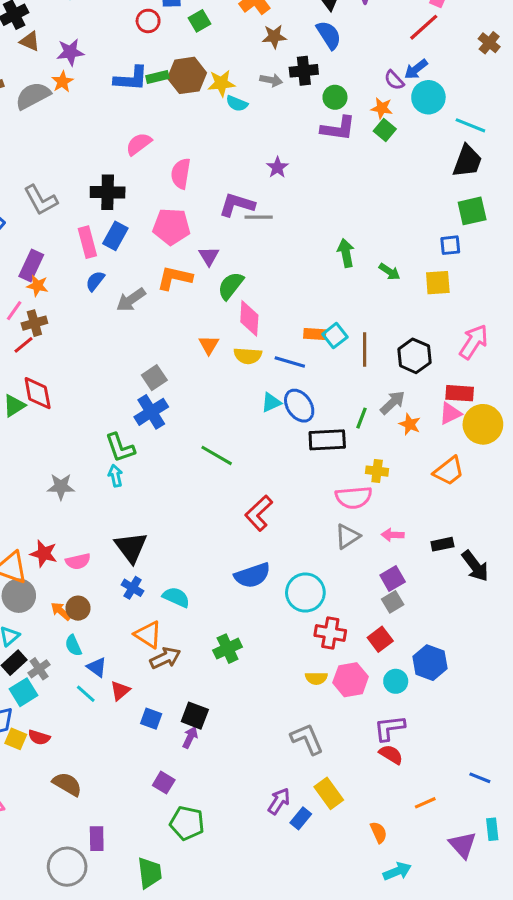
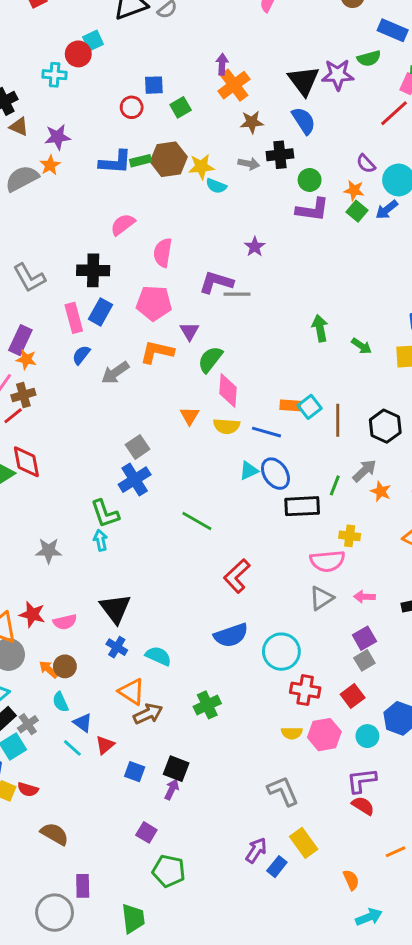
blue arrow: (416, 69) -> (387, 210), moved

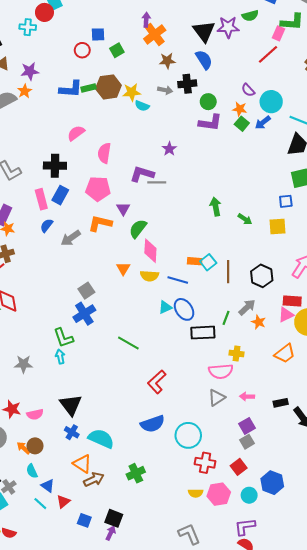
cyan semicircle: (158, 656) -> (101, 439), size x1.4

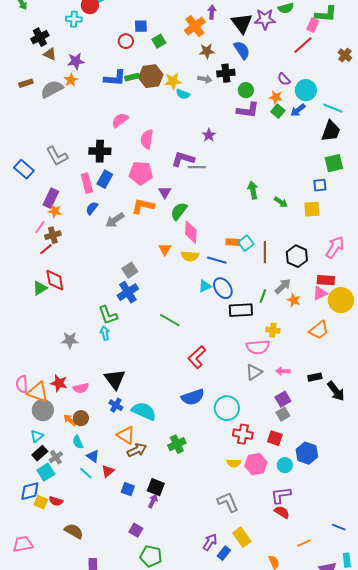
purple arrow: (146, 20) -> (212, 12), moved
red square: (239, 467) -> (275, 438), turned -35

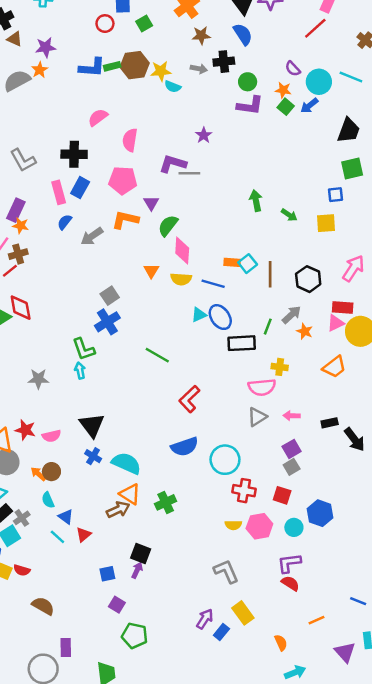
cyan line: (333, 108) -> (351, 77), moved
orange triangle: (126, 435) -> (130, 494), moved
blue square: (128, 489) -> (107, 574), moved, turned -32

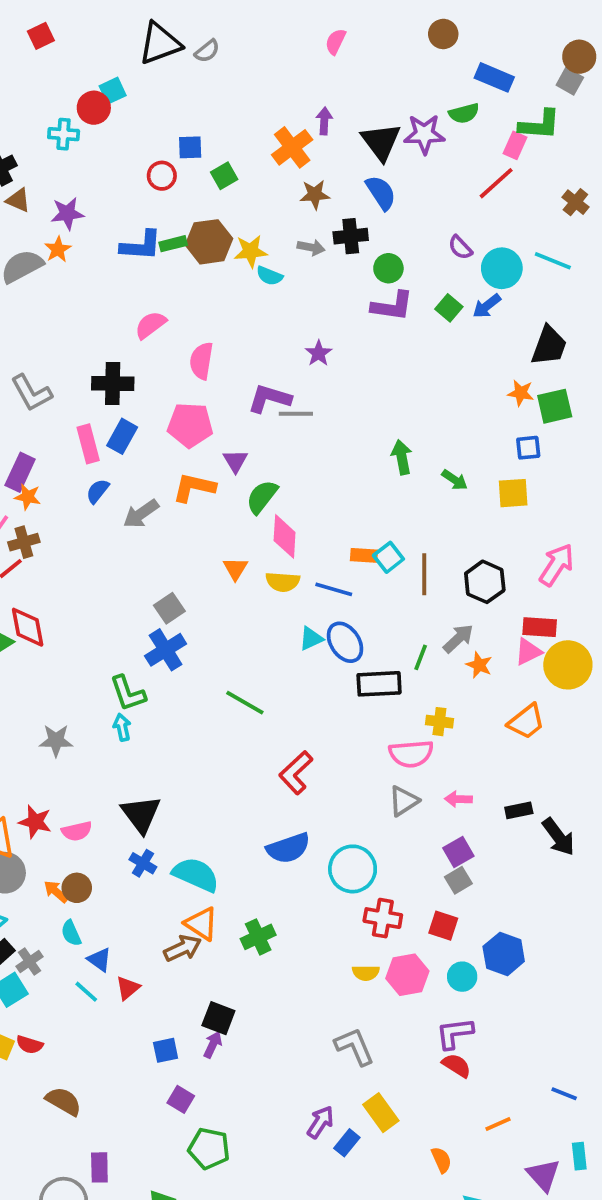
orange star: (283, 90) -> (521, 393), moved

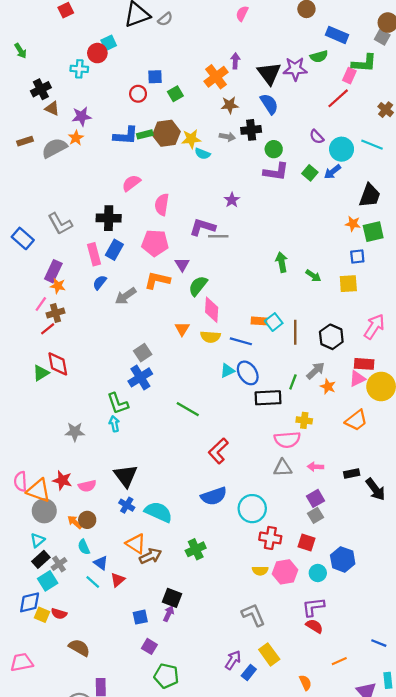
gray triangle: (404, 801) -> (283, 468), turned 30
orange triangle: (201, 924) -> (136, 544), moved

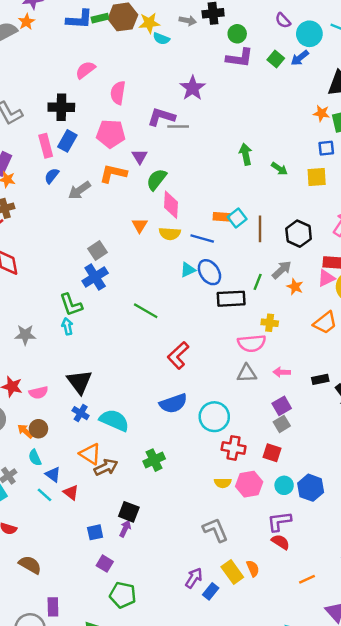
purple star: (232, 200) -> (193, 88), size x1.5
blue hexagon: (343, 559) -> (311, 488), moved
red triangle: (118, 580) -> (71, 493), turned -42
orange semicircle: (305, 683) -> (253, 568), moved

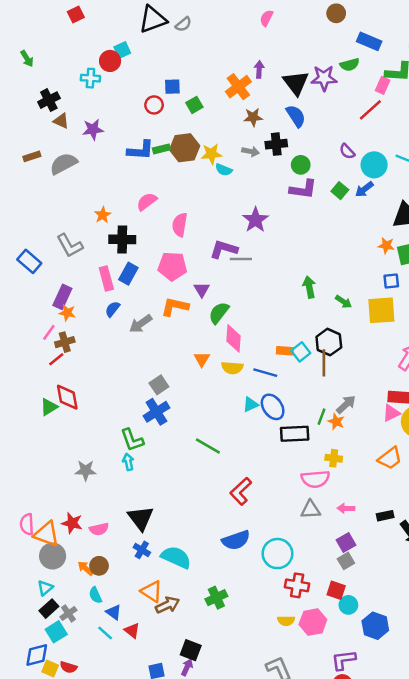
orange star: (26, 22) -> (103, 215), moved
yellow square: (317, 177) -> (381, 310), size x1.4
black hexagon: (299, 234) -> (329, 342), moved
orange star: (295, 287) -> (336, 422), moved
cyan circle: (284, 485) -> (348, 605), moved

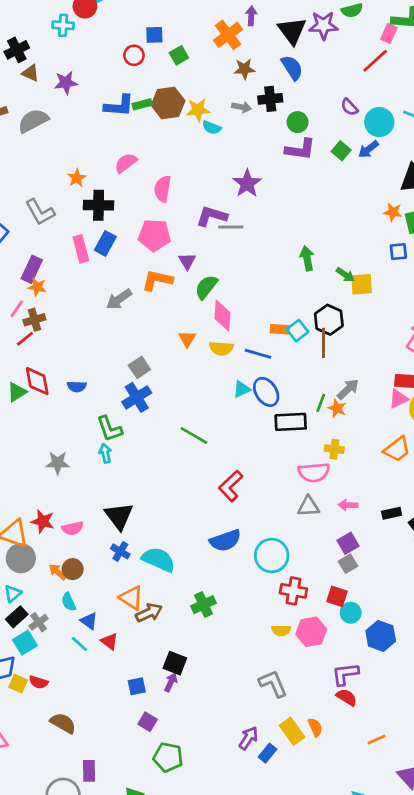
blue semicircle: (112, 309) -> (77, 386), moved, turned -126
yellow square: (381, 310) -> (362, 284), moved, size x0.7

